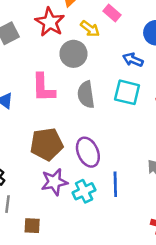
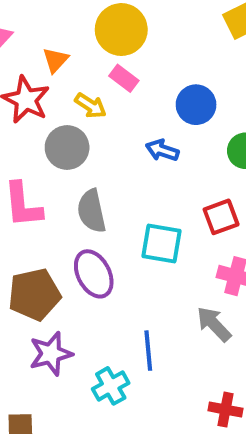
cyan square: (127, 92) -> (161, 244), moved
purple ellipse: (88, 152) -> (94, 274), moved
cyan cross: (84, 191) -> (111, 386), moved

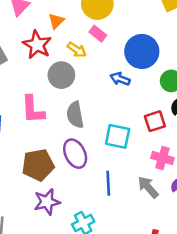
blue circle: (196, 105) -> (142, 51), size x1.4
blue line: (148, 351) -> (108, 183), moved

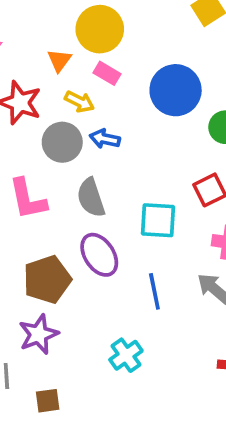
orange triangle: (56, 21) -> (59, 60), moved
blue arrow: (120, 79) -> (105, 139), moved
purple star: (47, 202) -> (39, 334), moved

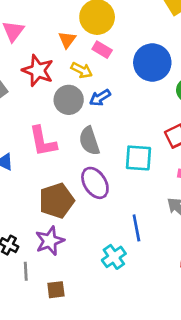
blue arrow: (105, 139) -> (100, 98), turned -45
blue line: (154, 291) -> (136, 228), moved

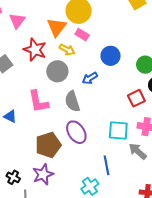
orange triangle: (67, 40) -> (57, 27), size x1.5
blue circle: (152, 63) -> (111, 56), moved, size x0.7
blue arrow: (100, 98) -> (90, 78), moved
cyan square: (138, 158) -> (118, 130), moved

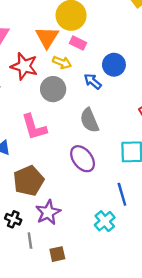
blue arrow: (90, 78) -> (93, 81), moved, turned 77
gray semicircle: (72, 101) -> (89, 120), moved
brown pentagon: (48, 145) -> (28, 181), moved

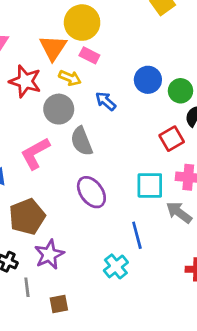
blue circle: (114, 65) -> (148, 80), moved
gray semicircle: (89, 120) -> (82, 141), moved
pink L-shape: (34, 127) -> (35, 153), turned 76

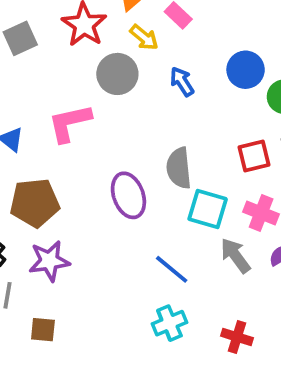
gray semicircle: (82, 141) -> (179, 168), moved
blue line: (137, 235) -> (172, 269), turned -52
cyan cross: (116, 266) -> (169, 323), moved

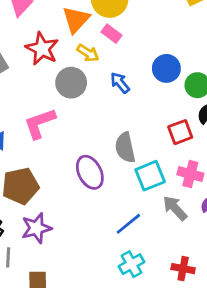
cyan square: (208, 209) -> (150, 176), turned -32
blue line: (172, 269) -> (128, 224), turned -72

